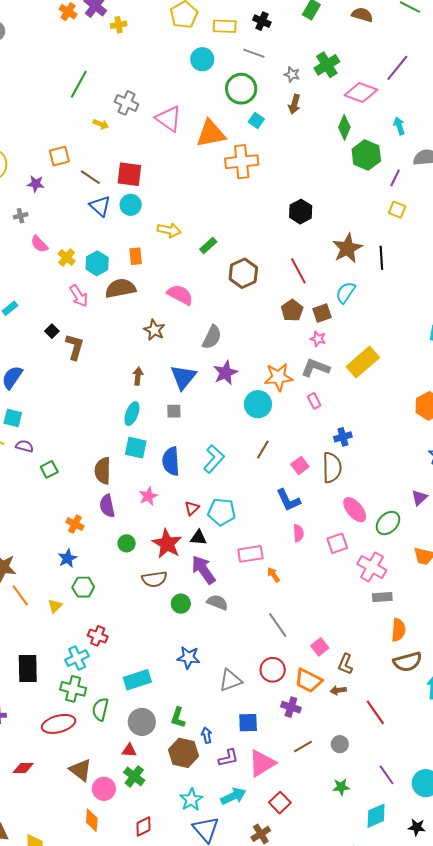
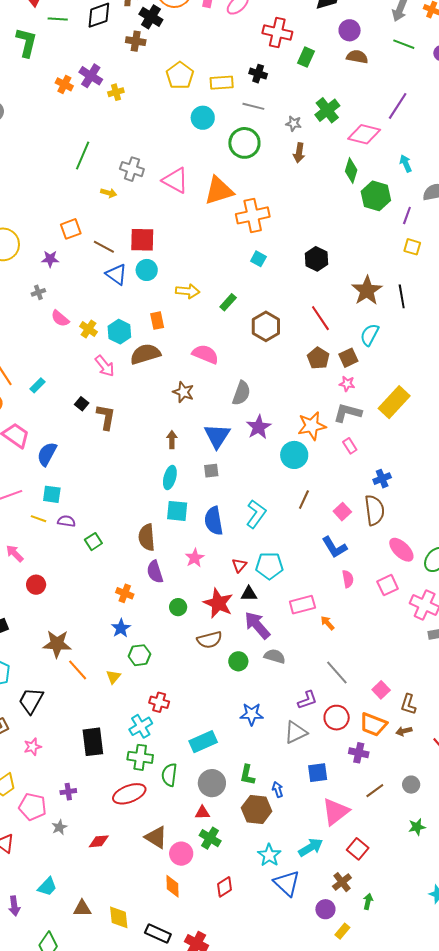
cyan square: (256, 120) -> (258, 259), moved
purple L-shape: (228, 758) -> (307, 700), moved

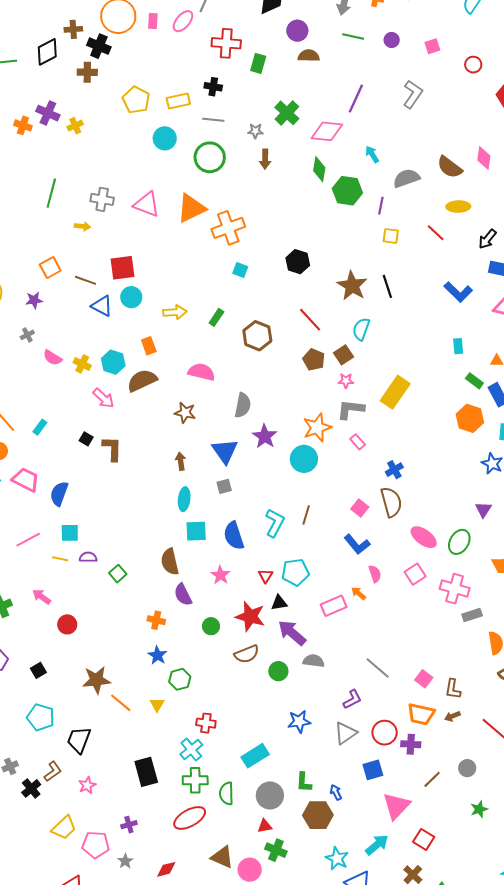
brown line: (304, 500) -> (306, 515), moved
orange arrow: (327, 623) -> (359, 593), moved
red circle: (337, 718) -> (385, 733), moved

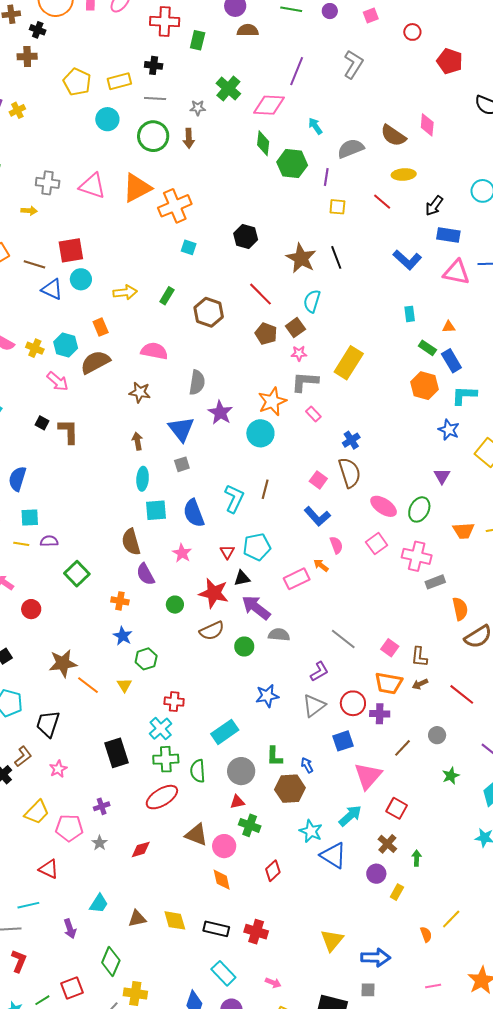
black cross: (99, 46) -> (38, 30), size x0.7
brown arrow: (265, 159) -> (189, 138), moved
green square: (118, 574) -> (77, 574), moved, size x1.4

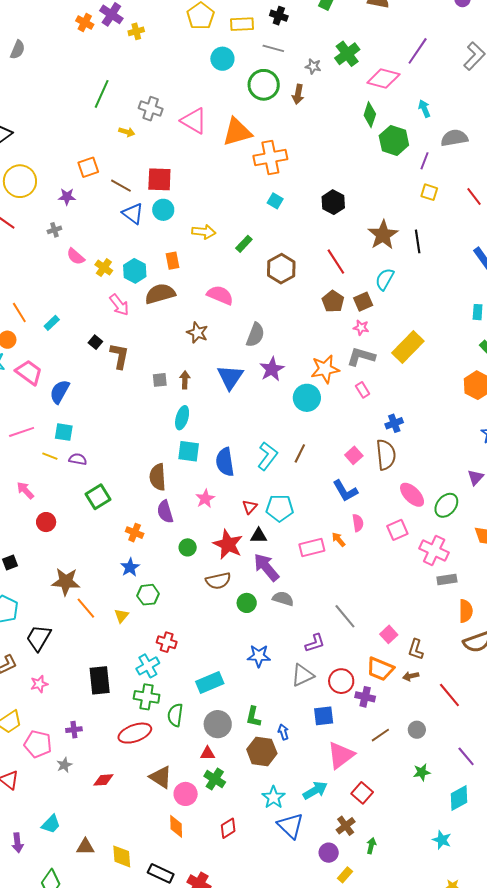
gray square: (182, 464) -> (160, 380), moved

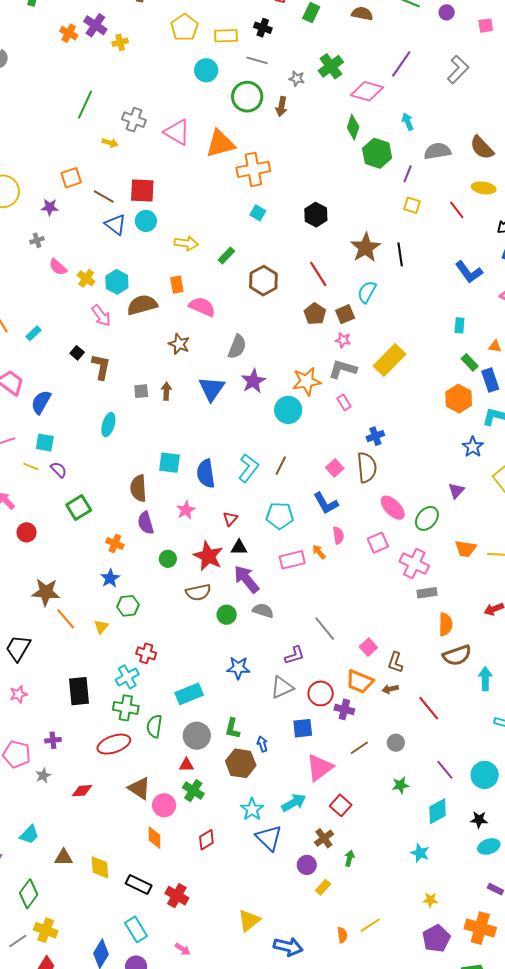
orange rectangle: (173, 261) -> (177, 285), moved
cyan ellipse: (182, 418) -> (108, 425), moved
purple semicircle: (78, 459) -> (59, 470), turned 36
cyan pentagon: (280, 508) -> (280, 516), moved

